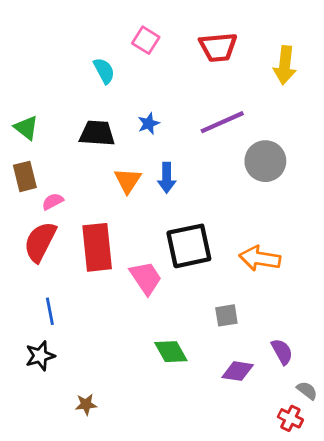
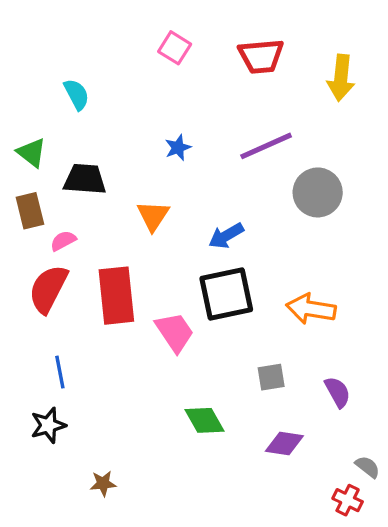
cyan semicircle: (104, 71) -> (76, 94), moved
black trapezoid: (97, 133) -> (85, 179), moved
blue arrow: (167, 178) -> (226, 236), moved, turned 60
purple semicircle: (282, 352) -> (338, 392), moved

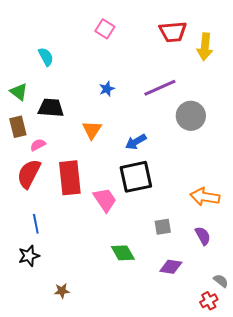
red trapezoid: (261, 56) -> (173, 32), moved
orange arrow: (311, 309) -> (205, 197), moved
red cross: (348, 500) -> (209, 301), turned 36

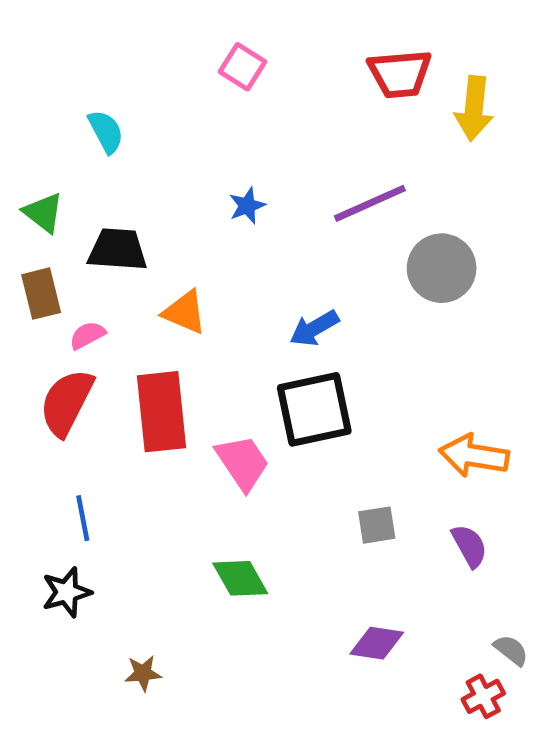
orange triangle: (92, 130) -> (185, 312), moved, turned -40
green diamond: (123, 253) -> (240, 578), moved
purple diamond: (171, 267) -> (377, 643), moved

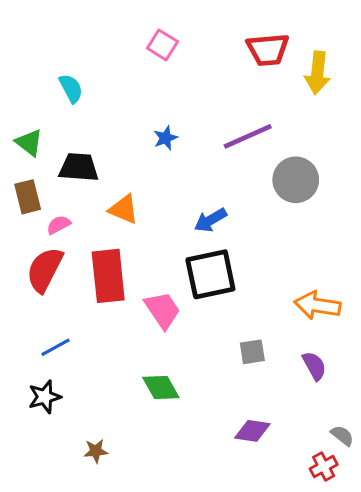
blue line: (83, 518) -> (55, 347), turned 72

